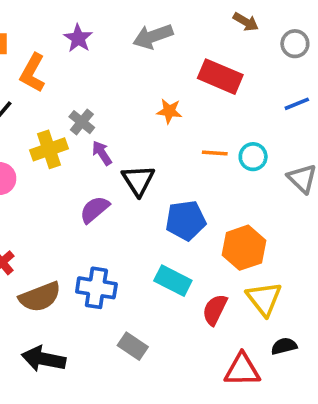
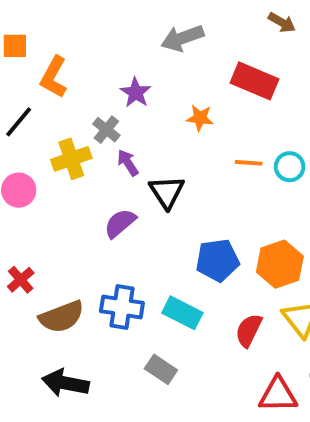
purple star: (78, 38) -> (136, 93), moved
blue pentagon: (186, 220) -> (217, 260), moved
cyan rectangle: (173, 281) -> (182, 313), moved

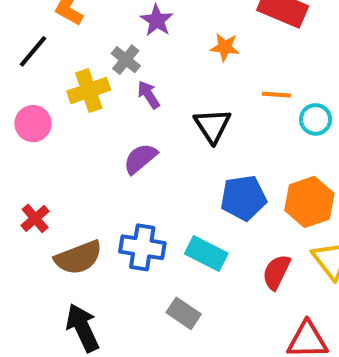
cyan circle: (290, 167) -> (316, 119), moved
black triangle: (167, 192) -> (212, 126), moved
black arrow: (65, 383) -> (83, 328), turned 54

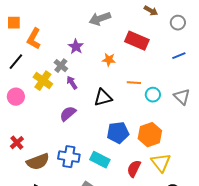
yellow cross: (89, 91) -> (43, 81), turned -36
black triangle: (212, 126) -> (103, 98), turned 48

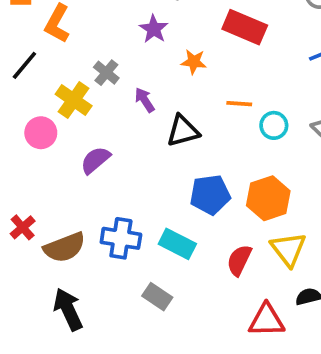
purple star: (76, 47) -> (154, 29), moved
purple arrow: (72, 83) -> (145, 100), moved
pink circle: (16, 97) -> (41, 133), moved
purple semicircle: (68, 114) -> (95, 160), moved
red cross: (17, 143) -> (23, 227), moved

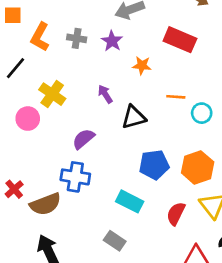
gray cross: (106, 73) -> (77, 38), moved, turned -30
purple semicircle: (95, 160) -> (83, 139), moved
blue cross: (121, 238) -> (75, 177), moved

